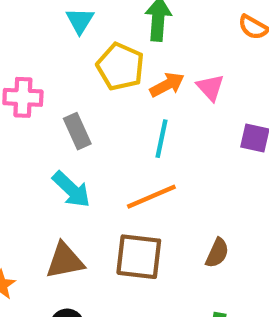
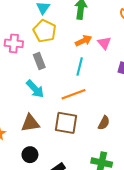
yellow pentagon: (120, 67) -> (45, 31), moved

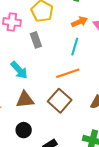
cyan arrow: (35, 89) -> (19, 70), moved
brown square: (66, 123) -> (60, 101), turned 30

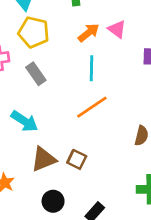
brown square: (60, 101) -> (77, 159), moved, size x0.6

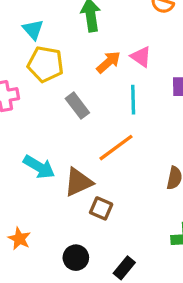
cyan line: (91, 68) -> (133, 100), moved
gray rectangle: (36, 74) -> (77, 106), moved
brown triangle: (44, 159) -> (78, 182), moved

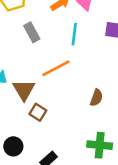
brown triangle: (78, 182) -> (24, 90), turned -45

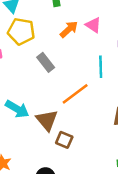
cyan line: (74, 34) -> (101, 67), moved

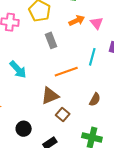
brown triangle: (47, 120) -> (50, 96), moved, turned 30
brown square: (64, 140) -> (63, 115), moved

